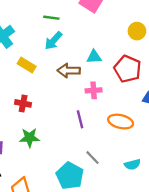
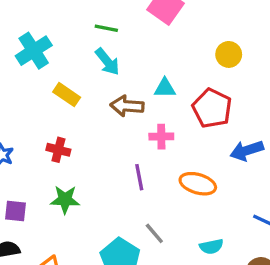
cyan arrow: (53, 41) -> (107, 62), turned -84

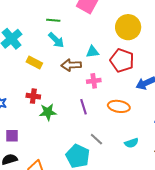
yellow circle: (229, 54) -> (128, 27), size x1.6
green star: (65, 200) -> (48, 112), moved

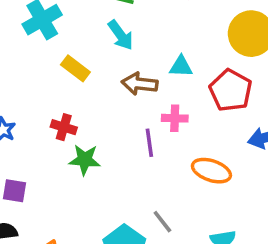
purple line: (83, 107) -> (149, 143), moved

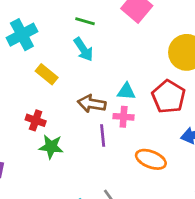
cyan triangle: (181, 66) -> (126, 91), moved
brown arrow: (140, 84) -> (92, 104), moved

